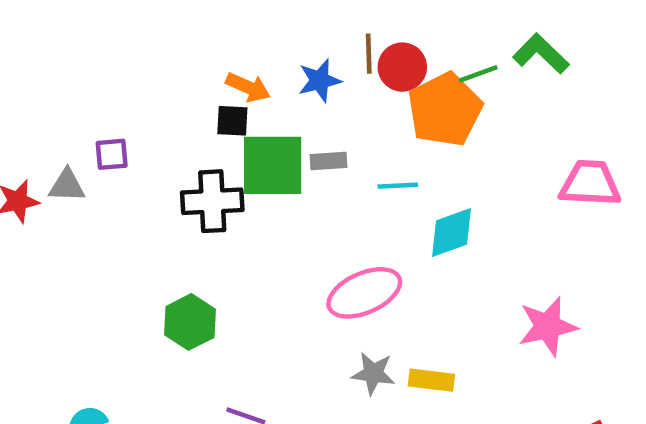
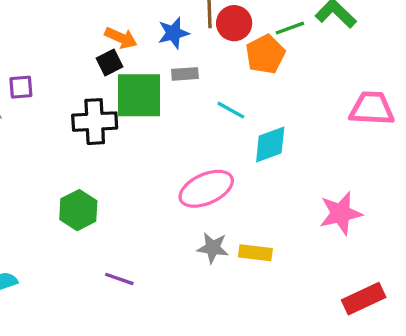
orange pentagon: (445, 110) -> (265, 54), size x0.7
black square: (232, 121) -> (109, 63), turned -30
gray rectangle: (329, 161) -> (185, 74), moved
cyan line: (398, 186) -> (231, 110), turned 32

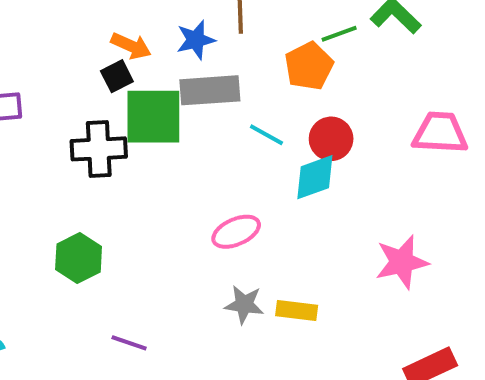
red circle: (234, 23) -> (331, 139), moved
gray rectangle: (185, 74) -> (210, 90), size x1.8
pink ellipse: (206, 189) -> (236, 232), size x0.7

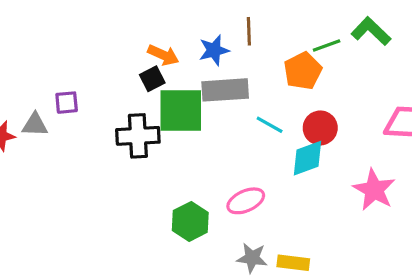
green hexagon: (79, 258) -> (190, 221), moved
pink star: (402, 262) -> (374, 190), moved, turned -30

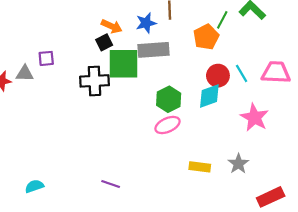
green line: (327, 45) -> (222, 20), turned -42
cyan line: (270, 125) -> (242, 73), moved, turned 30
green hexagon: (190, 221) -> (169, 99), moved
gray star: (252, 258) -> (238, 164), moved, turned 30

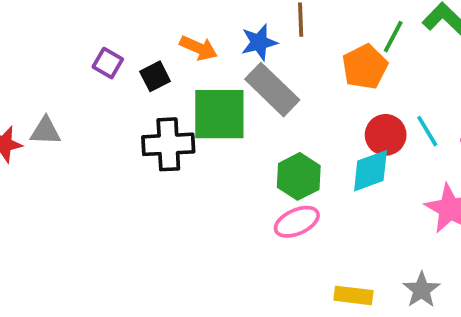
black square: (104, 42) -> (155, 76), moved
gray rectangle: (154, 50) -> (272, 90), turned 48
purple square: (46, 58) -> (108, 63), moved, turned 35

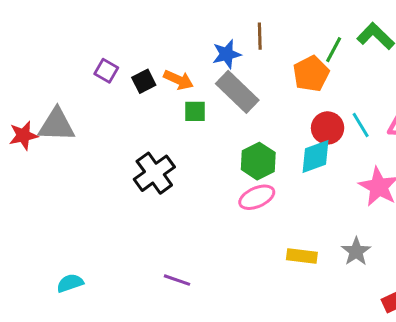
orange arrow: (199, 48) -> (178, 80), moved
green square: (219, 114) -> (195, 111), size x0.5
gray triangle: (45, 131) -> (56, 125), size x1.5
black cross: (168, 144) -> (154, 173), moved, turned -33

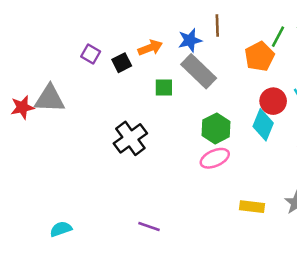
orange arrow: (178, 80) -> (150, 48), moved, turned -45
cyan diamond: (315, 157) -> (263, 125), turned -48

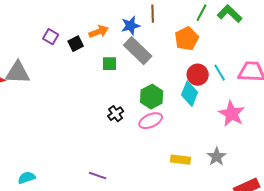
green line: (278, 37) -> (202, 13), moved
black cross: (130, 138) -> (116, 114), moved, size x0.6

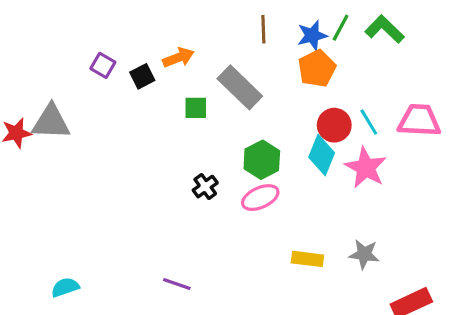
blue star: (131, 26) -> (312, 35), moved
pink star: (232, 114) -> (366, 168), moved
gray star: (217, 157) -> (364, 254), turned -30

